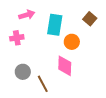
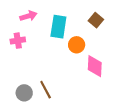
pink diamond: (65, 66) -> (95, 66), moved
gray circle: (23, 72) -> (24, 93), moved

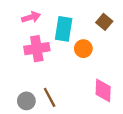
pink cross: (18, 41) -> (37, 49), moved, size x1.5
pink diamond: (95, 66) -> (103, 90), moved

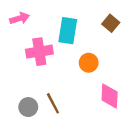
pink arrow: (31, 17) -> (20, 18), moved
orange circle: (83, 49) -> (89, 63), moved

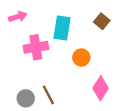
pink diamond: (110, 96) -> (101, 88), turned 30

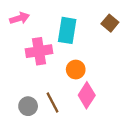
orange circle: (81, 58) -> (76, 70), moved
pink diamond: (101, 88) -> (87, 95), moved

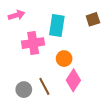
brown square: (110, 23) -> (93, 19), turned 32

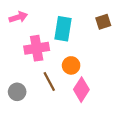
brown line: (44, 86) -> (49, 82), moved
gray circle: (24, 90) -> (17, 92), moved

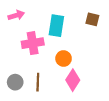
brown square: (103, 22) -> (92, 19), turned 32
brown line: (49, 82) -> (38, 82), moved, turned 30

